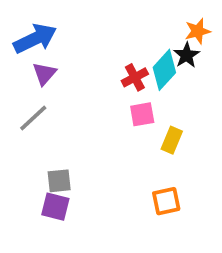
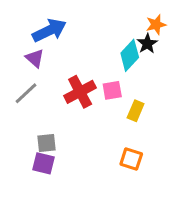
blue arrow: (35, 39) -> (49, 30), moved
purple triangle: (44, 74) -> (35, 58), turned -30
red cross: (135, 77) -> (80, 92), moved, size x1.5
orange square: (166, 201) -> (131, 159), turned 30

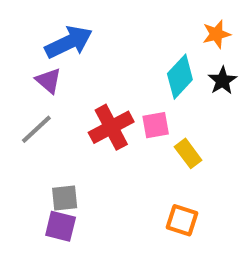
black star: (147, 44) -> (222, 81), moved
yellow rectangle: (136, 111) -> (188, 153), turned -60

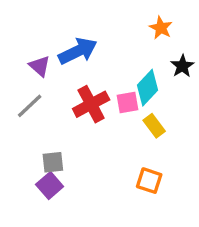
orange star: (216, 34) -> (161, 28), moved, turned -30
blue arrow: (69, 42) -> (78, 51), moved
cyan diamond: (180, 77) -> (147, 88), moved
purple square: (61, 226) -> (50, 186), turned 35

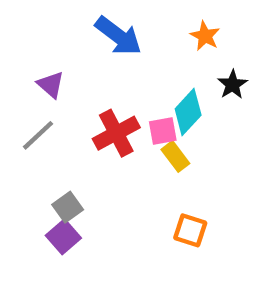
blue arrow: (78, 51) -> (118, 36), moved, turned 63
yellow rectangle: (154, 126) -> (175, 156), moved
gray square: (53, 162) -> (68, 207), turned -30

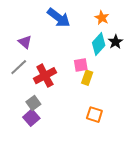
cyan diamond: (188, 112) -> (99, 44), moved
red cross: (116, 133) -> (45, 76), moved
yellow rectangle: (175, 156) -> (87, 78), turned 56

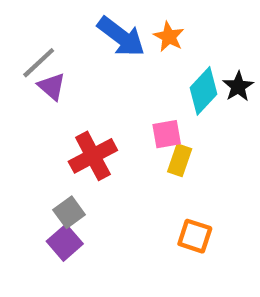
orange star: (102, 18) -> (169, 37), moved
gray line: (19, 67) -> (39, 63), moved

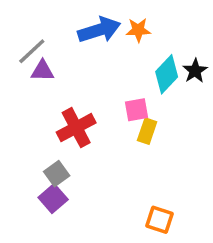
blue arrow: (121, 37) -> (99, 30), turned -54
orange star: (169, 37) -> (138, 30), turned -30
purple triangle: (52, 86) -> (42, 71), turned -40
orange square: (195, 236) -> (160, 220), moved

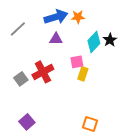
purple triangle: (42, 71) -> (56, 39), moved
gray square: (57, 174) -> (21, 79), moved
purple square: (53, 198) -> (27, 122), moved

